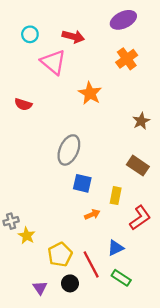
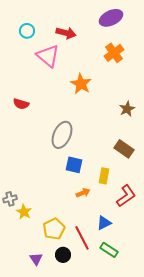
red semicircle: (23, 104) -> (21, 104), moved

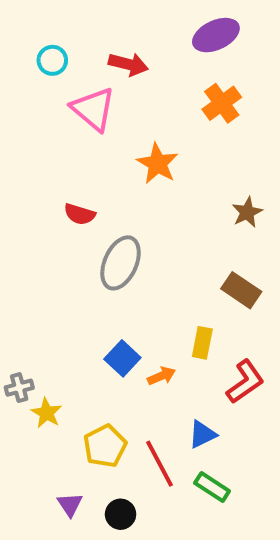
red semicircle: (21, 104) -> (80, 214), moved
blue square: (74, 165) -> (122, 358), moved, turned 30
black circle: (63, 255) -> (121, 514), moved

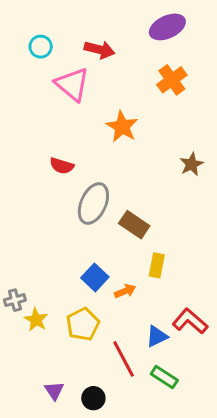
brown rectangle: (241, 290) -> (134, 225), moved
red L-shape: (245, 382) -> (190, 321), moved, turned -104
yellow pentagon: (105, 446) -> (83, 324), moved

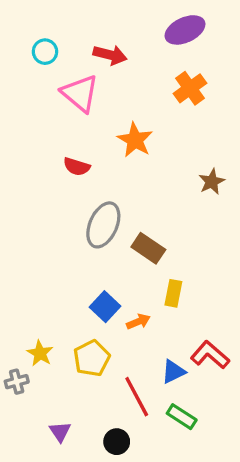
red semicircle: (62, 166) -> (77, 167), moved
gray cross: (15, 300) -> (17, 382), moved
black circle: (93, 398) -> (117, 442), moved

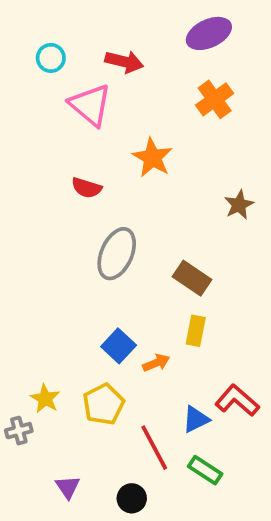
brown rectangle: (148, 248) -> (192, 278), moved

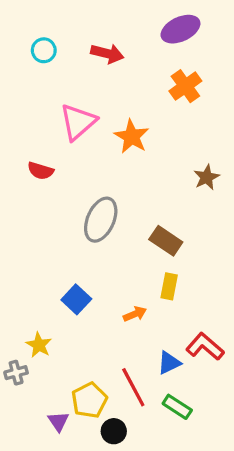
pink triangle: (90, 105) -> (78, 122), moved, turned 39
red semicircle: (87, 188) -> (40, 171), moved
blue square: (119, 346) -> (76, 299), moved
yellow pentagon: (104, 404) -> (89, 400), moved

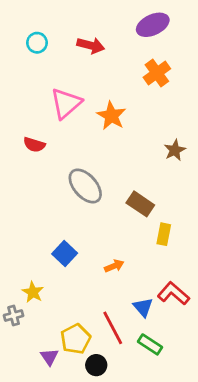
gray ellipse: (101, 220) -> (85, 186), turned -66
yellow rectangle: (169, 286) -> (164, 234), moved
blue triangle: (169, 363) -> (143, 307), turned -45

